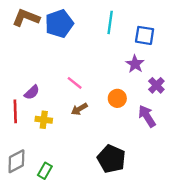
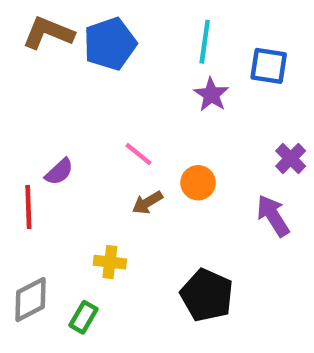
purple star: (135, 64) -> (211, 95), moved
orange circle: (117, 98) -> (198, 183), moved
yellow cross: (44, 120) -> (110, 262), moved

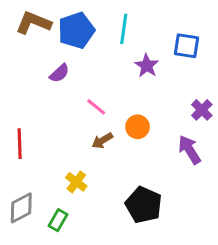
cyan line: (205, 42) -> (124, 29), moved
purple semicircle: (59, 172) -> (59, 73), moved
yellow cross: (110, 262) -> (76, 182), turned 30

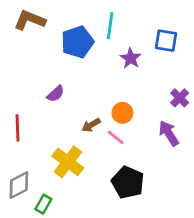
blue pentagon: (76, 30) -> (77, 42), moved
purple semicircle: (59, 73) -> (56, 94), moved
pink line: (96, 107) -> (116, 137), moved
yellow cross: (76, 182) -> (68, 162), size x1.6
green rectangle: (58, 220) -> (43, 204), moved

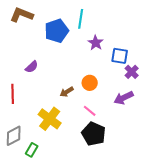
blue square: (166, 41) -> (120, 56), moved
purple semicircle: (56, 94) -> (32, 67), moved
purple arrow: (169, 133) -> (124, 98), turned -84
pink line: (116, 137) -> (90, 111), moved

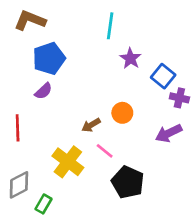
blue pentagon: (57, 31) -> (49, 58), moved
blue square: (120, 56) -> (163, 76), turned 30
purple cross: (132, 72) -> (179, 98), turned -32
pink line: (90, 111) -> (105, 151), moved

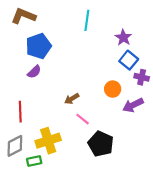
purple star: (130, 58) -> (123, 37), moved
orange circle: (122, 113) -> (113, 89), moved
red line: (18, 128) -> (20, 112), moved
yellow cross: (68, 162) -> (48, 141), moved, turned 35
green rectangle: (43, 204) -> (34, 161), turned 48

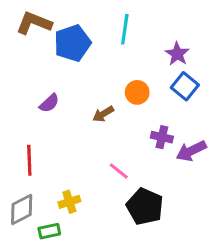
blue pentagon: (39, 46) -> (72, 43), moved
purple cross: (142, 77) -> (162, 137), moved
orange circle: (113, 89) -> (137, 92), moved
brown arrow: (72, 99) -> (103, 114), moved
yellow cross: (48, 141) -> (69, 202), size x0.6

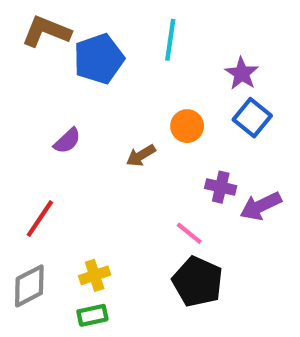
red line: (29, 160) -> (40, 219), turned 36
pink line: (119, 171) -> (189, 233), moved
green rectangle: (49, 231) -> (92, 315), moved

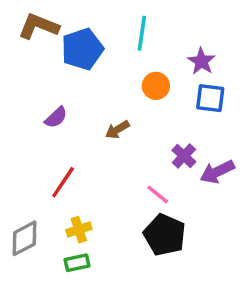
blue square: (252, 118) -> (210, 98), turned -32
orange circle: (187, 126) -> (156, 86), moved
purple cross: (221, 187) -> (184, 156), turned 30
red line: (40, 219) -> (63, 182), moved

